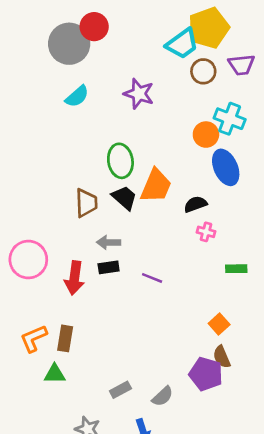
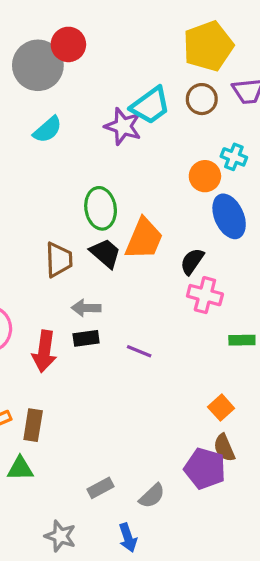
cyan trapezoid: (182, 44) -> (150, 105), moved
cyan cross: (230, 119) -> (234, 157), size x0.7
black semicircle: (195, 204) -> (192, 261), turned -35
pink cross: (206, 232) -> (205, 295), size x1.5

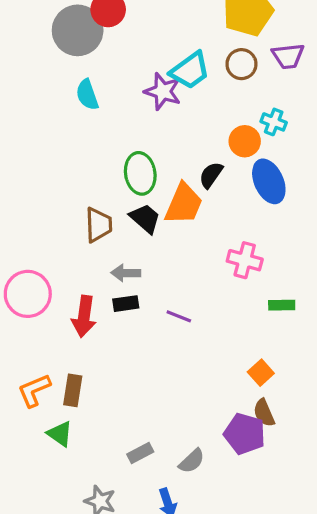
cyan semicircle: (48, 130) -> (87, 95), turned 112
black semicircle: (192, 261) -> (211, 175), moved
green triangle: (20, 469) -> (60, 434), turned 36

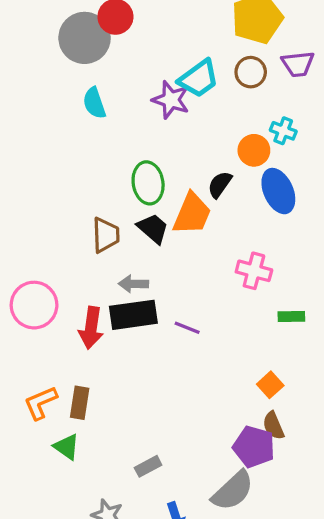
black rectangle: (126, 304) -> (133, 315), size x1.8
gray semicircle: (192, 461) -> (233, 491), moved, size x1.6

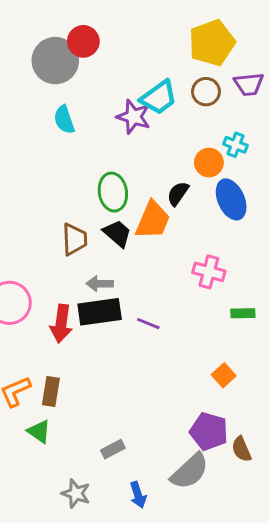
brown semicircle: (273, 426) -> (241, 449), moved

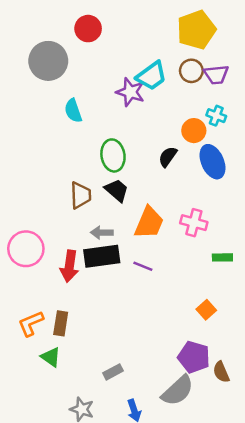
gray circle: (55, 61) -> (48, 61), moved
purple trapezoid: (249, 84) -> (216, 75), moved
cyan semicircle: (64, 120) -> (73, 111), moved
orange trapezoid: (153, 220) -> (149, 223), moved

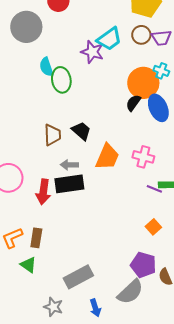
orange circle: (194, 131) -> (143, 83), size x1.6
green ellipse: (113, 155) -> (61, 80), moved
black semicircle: (168, 157) -> (133, 103), moved
purple line: (143, 266) -> (154, 189), moved
gray rectangle: (113, 372) -> (78, 277), size x1.8

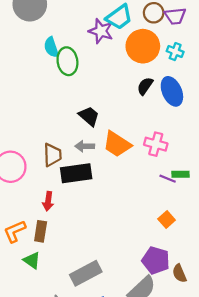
orange circle: (143, 83) -> (143, 46), moved
brown trapezoid: (52, 135) -> (52, 155), moved
orange trapezoid: (107, 157) -> (117, 144), turned 100
gray arrow: (69, 165) -> (85, 146), moved
red arrow: (43, 192) -> (48, 201), moved, size x0.7

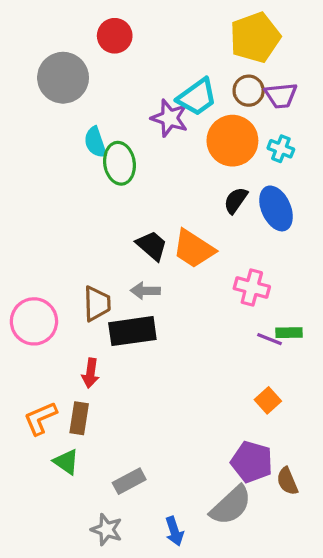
orange trapezoid: (117, 144) -> (194, 249), moved
gray rectangle: (86, 273) -> (129, 481), moved, size x0.7

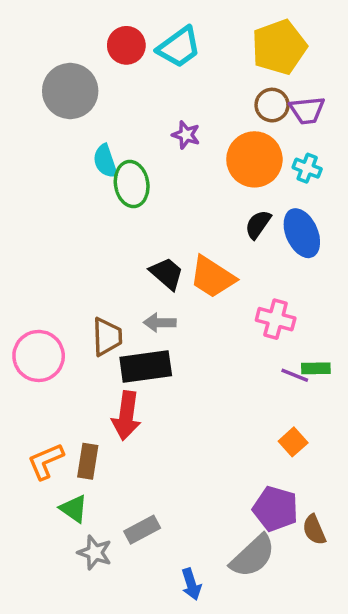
cyan trapezoid: (197, 97) -> (179, 47), moved
purple star: (170, 118) -> (186, 135), size x0.7
red arrow: (90, 373) -> (126, 416), moved, size x1.5
gray star: (107, 530) -> (95, 553), moved

